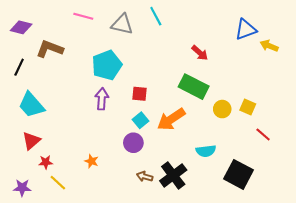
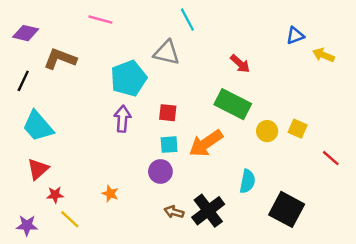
gray triangle: (122, 24) -> (167, 53), moved
blue triangle: (246, 29) -> (295, 35), size x0.7
cyan square: (141, 120) -> (169, 145), turned 35
red line: (263, 135) -> (331, 158), moved
cyan semicircle: (206, 151) -> (247, 181), turned -72

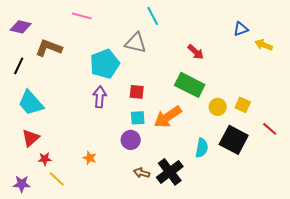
black square: (287, 209) -> (234, 140), moved

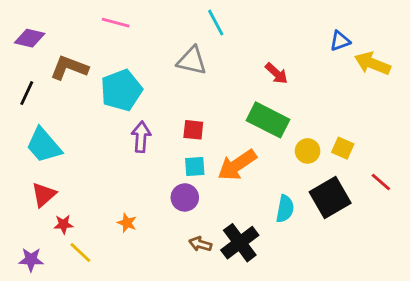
yellow arrow: (264, 45) -> (372, 63), size x1.4
cyan pentagon: (105, 64) -> (121, 90), moved
black square: (234, 140) -> (330, 197), turned 32

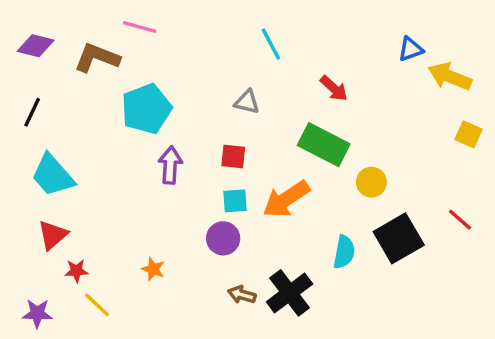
cyan line: (216, 23) -> (271, 44), moved
gray triangle: (192, 61) -> (247, 102), moved, size x0.7
brown L-shape: (69, 68) -> (97, 58), moved
yellow square: (343, 148) -> (469, 134), moved

